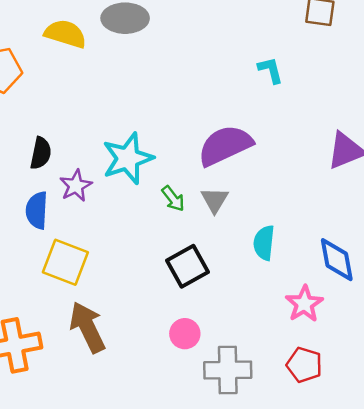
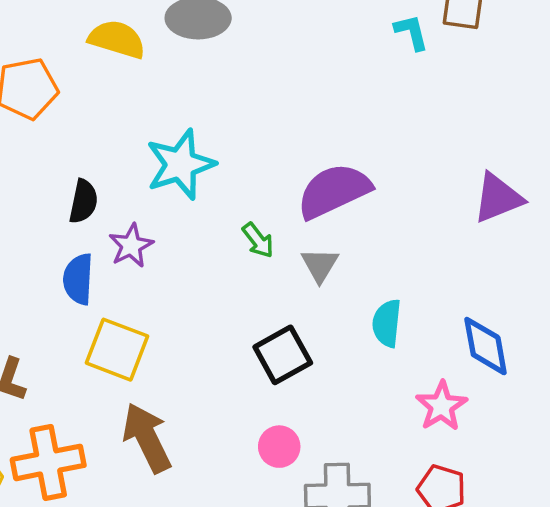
cyan L-shape: (271, 70) -> (411, 32), moved
cyan star: (128, 158) -> (180, 164), moved
green arrow: (173, 199) -> (258, 240), moved

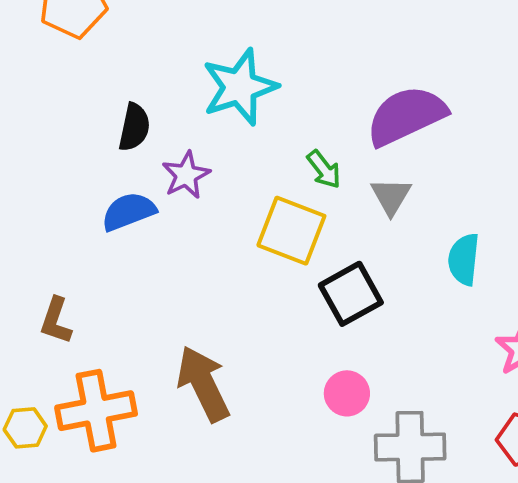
blue semicircle: (78, 279) -> (129, 211), turned 66
yellow square: (117, 350) -> (291, 231), moved

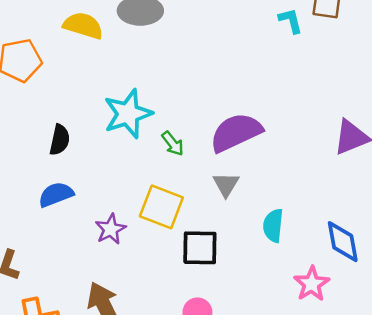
green arrow: (324, 169) -> (173, 144), moved
purple star: (186, 175) -> (111, 229), moved
black square: (351, 294) -> (200, 248), turned 30

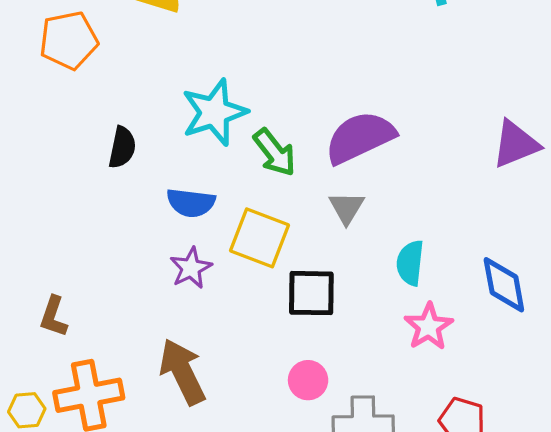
green arrow: (173, 144) -> (275, 152), size x1.4
blue semicircle: (56, 194) -> (191, 203), moved, turned -152
pink star: (312, 284) -> (429, 327), moved

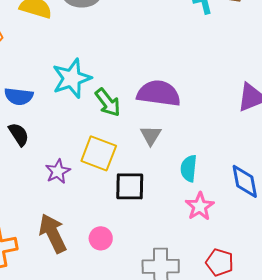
purple semicircle: (360, 137) -> (159, 93), turned 33
black semicircle: (122, 147) -> (19, 134), moved, turned -45
blue semicircle: (191, 203) -> (19, 96), moved
pink circle: (308, 380) -> (101, 238), moved

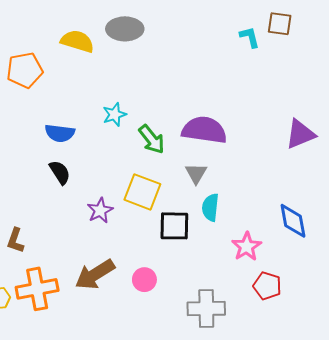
cyan star: (72, 78) -> (114, 115), size x0.6
cyan semicircle: (189, 168) -> (210, 207), moved
brown arrow: (53, 233) -> (95, 274), turned -96
red pentagon: (220, 262) -> (267, 286), moved

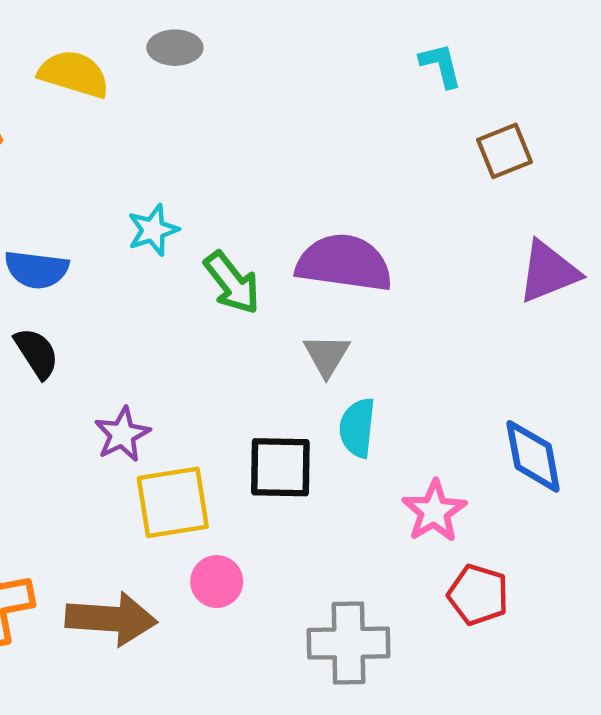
brown square: (280, 24) -> (505, 151), moved, turned -30
gray ellipse: (125, 29) -> (175, 48), size x0.7
yellow square: (142, 192) -> (173, 502), moved, turned -30
brown arrow: (95, 274) -> (111, 619), moved, turned -144

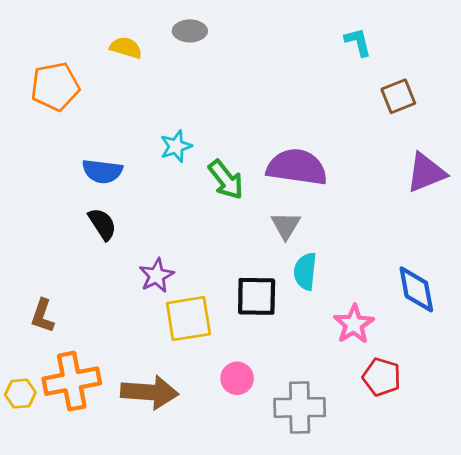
yellow semicircle: (74, 74) -> (126, 48), size x0.7
pink circle: (217, 582) -> (237, 378), moved

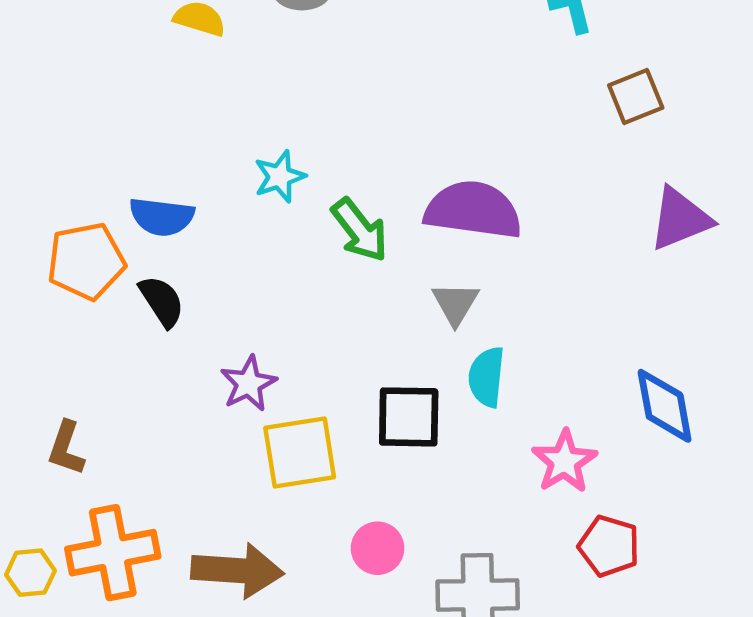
orange pentagon: (55, 87) -> (86, 261), moved

